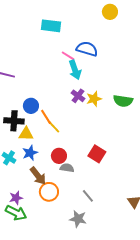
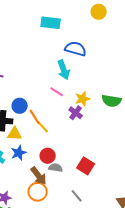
cyan rectangle: (51, 26) -> (51, 23), moved
pink line: (68, 56) -> (57, 92), moved
purple cross: (78, 96) -> (76, 113), moved
red square: (97, 154) -> (86, 166), moved
brown arrow: (38, 176) -> (39, 176), moved

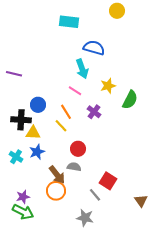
yellow star: (83, 99) -> (108, 86), moved
green semicircle: (112, 101) -> (130, 100), turned -72
orange line: (35, 117) -> (66, 112), moved
red circle: (48, 156) -> (78, 149), moved
red square: (86, 166) -> (108, 181), moved

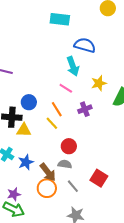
purple cross: (94, 112) -> (85, 109), turned 32
blue star: (37, 152) -> (26, 162), moved
gray line: (95, 195) -> (73, 186), moved

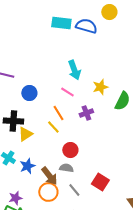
blue semicircle: (85, 45) -> (86, 26), moved
blue circle: (29, 102) -> (29, 93), moved
yellow triangle: (24, 130) -> (25, 134), turned -35

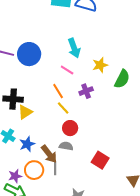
blue circle: (29, 93) -> (29, 54), moved, size x1.5
yellow line: (53, 127) -> (63, 108), moved
gray line: (74, 190) -> (55, 168), moved, turned 40
orange circle: (48, 192) -> (34, 170), moved

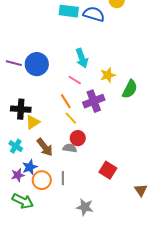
purple cross: (86, 91) -> (94, 101), size x1.5
blue star: (27, 144) -> (30, 167), moved
gray semicircle: (66, 146) -> (70, 148), moved
brown arrow: (49, 154) -> (45, 147), moved
purple star: (15, 176) -> (18, 175), moved

